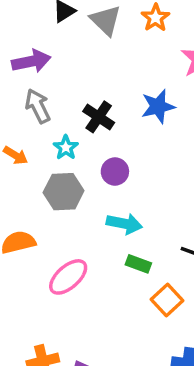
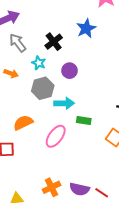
black cross: (99, 117) -> (54, 42), turned 30
cyan arrow: (124, 224) -> (64, 103), moved
green rectangle: (138, 264) -> (84, 121), moved

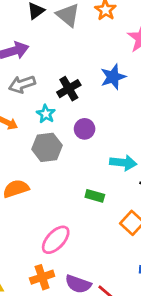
gray arrow: (18, 43) -> (22, 84), turned -78
cyan arrow: (64, 103) -> (123, 163), moved
pink ellipse: (56, 136) -> (56, 240), moved

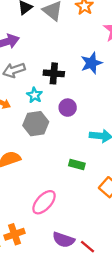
black cross: (69, 89) -> (54, 73), turned 36
orange cross: (42, 277) -> (14, 234), moved

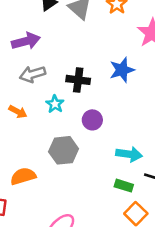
gray hexagon: (36, 124) -> (64, 150), moved
green rectangle: (77, 165) -> (124, 186), moved

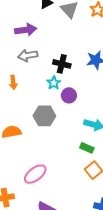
cyan star: (55, 104) -> (54, 83), moved
orange arrow: (18, 112) -> (13, 83), turned 48

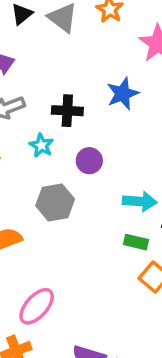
cyan star: (54, 83) -> (41, 145), moved
pink ellipse: (35, 174) -> (37, 306), moved

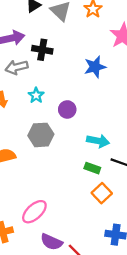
black cross: (67, 111) -> (42, 50), moved
pink ellipse: (37, 306) -> (34, 212), moved

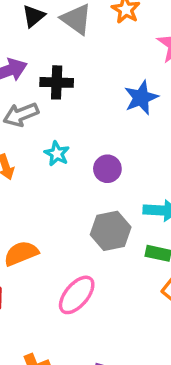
gray hexagon: (41, 135) -> (111, 231), moved
pink ellipse: (34, 212) -> (77, 295), moved

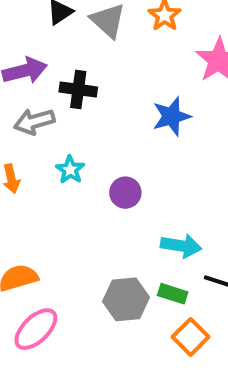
gray hexagon: (111, 231) -> (126, 299), moved
pink ellipse: (77, 295) -> (36, 329), moved

